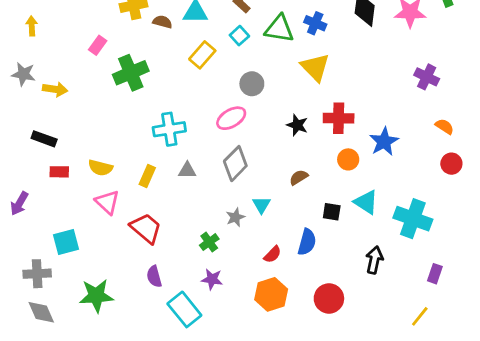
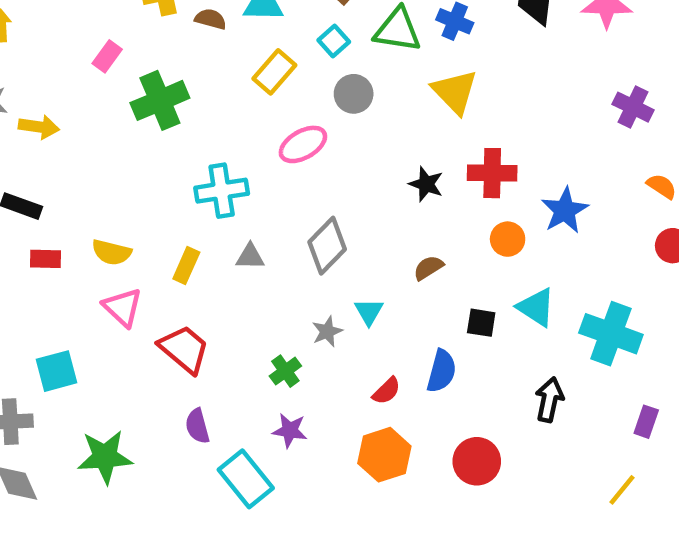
gray circle: (252, 84) -> (354, 94), moved
pink ellipse: (231, 118) -> (303, 144), moved

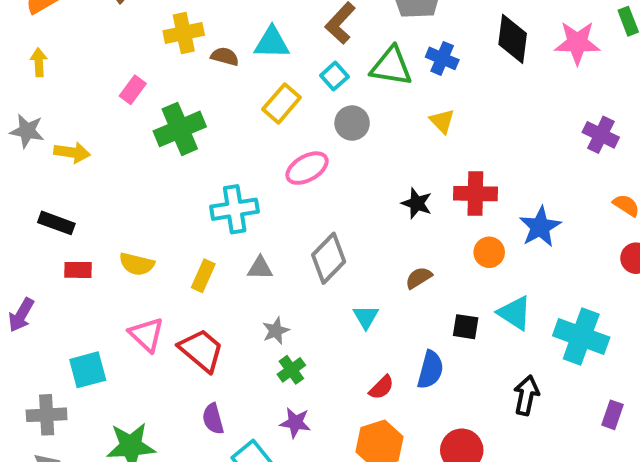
yellow triangle: (455, 92) -> (442, 121), size x0.6
pink triangle: (123, 307) -> (146, 335), moved
gray star: (327, 331) -> (276, 331), moved

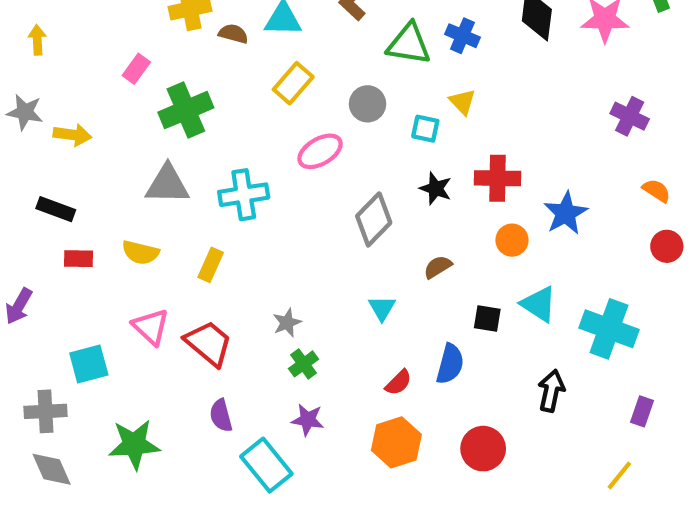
cyan square: (334, 76) -> (425, 129), moved, turned -36
gray diamond: (329, 258) -> (374, 219), moved
gray triangle: (260, 268) -> (167, 184), moved, size x1.6

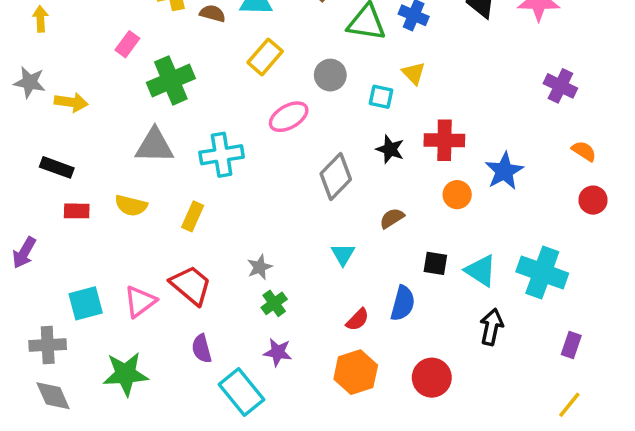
cyan triangle: (539, 304) -> (481, 271), moved
pink triangle: (151, 327) -> (140, 302), moved, turned 40
yellow line: (619, 475) -> (569, 405), moved

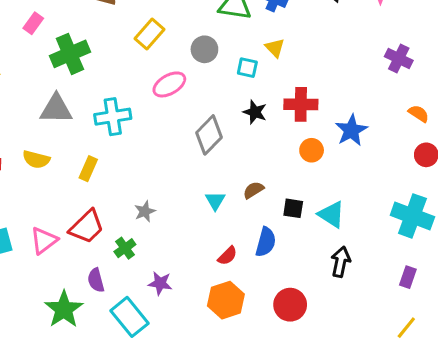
brown semicircle: (392, 218) -> (253, 190), moved
cyan cross: (542, 273) -> (412, 216), moved
red trapezoid: (191, 285) -> (87, 227), turned 96
green cross: (274, 303) -> (125, 248), moved
green star: (126, 374) -> (64, 309), moved, turned -30

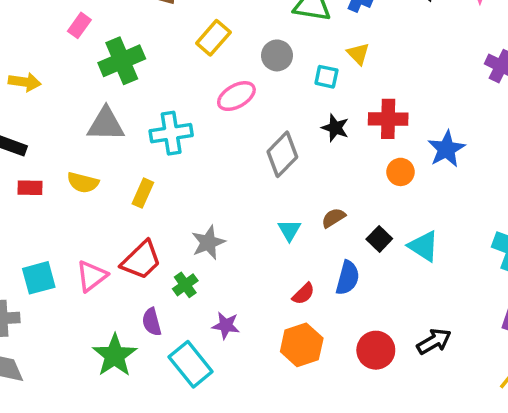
black square: (293, 208) -> (379, 239), turned 35
gray star: (145, 211) -> (208, 243), size x1.4
black arrow: (341, 262) -> (434, 341), moved, turned 48

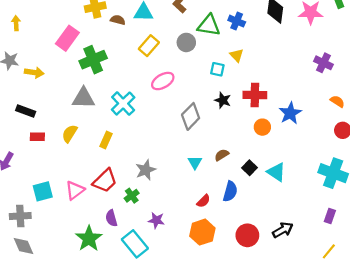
pink rectangle: (79, 25) -> (67, 38), size x1.6
gray circle: (277, 55) -> (186, 42), moved
cyan cross: (171, 133) -> (123, 104), turned -35
yellow semicircle: (83, 183) -> (70, 134), turned 108

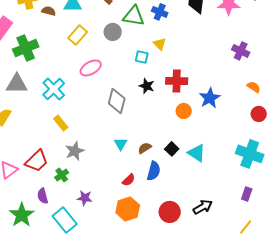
gray diamond: (191, 116) -> (117, 101), turned -30
yellow rectangle: (106, 140) -> (61, 123), moved, turned -63
brown semicircle: (222, 155) -> (145, 148), moved

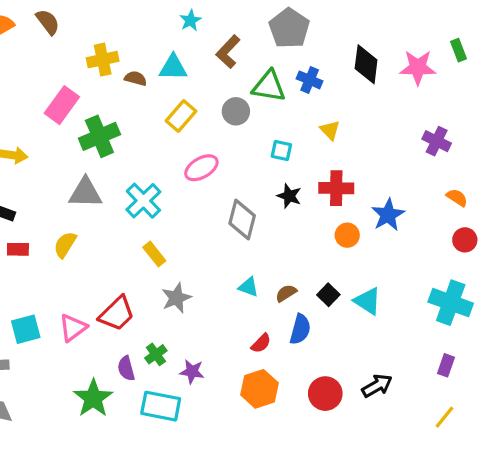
yellow triangle: (160, 44) -> (330, 130), moved
cyan triangle: (121, 144) -> (248, 287), turned -40
green cross: (62, 175) -> (156, 354), moved
cyan rectangle: (65, 220) -> (161, 406), turned -40

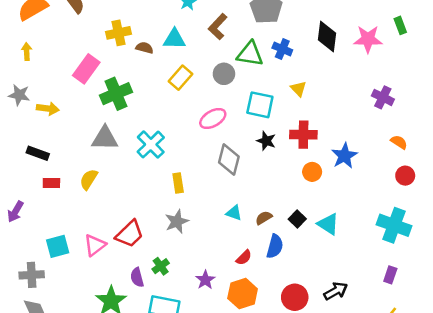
cyan square: (281, 151) -> (260, 105), size x1.6
pink ellipse: (201, 168) -> (213, 119), moved
yellow rectangle: (154, 254) -> (178, 183), moved, turned 30
purple star: (192, 372) -> (205, 280), moved, turned 30

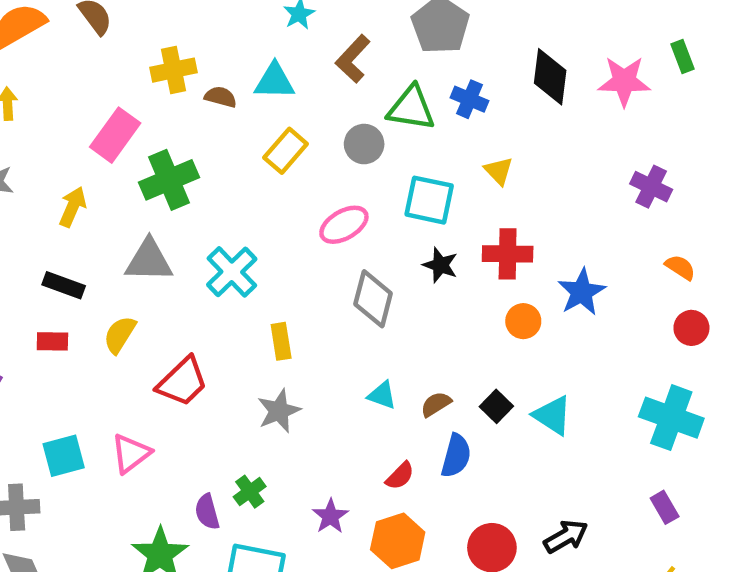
yellow arrow: (48, 109) -> (73, 207), moved, turned -75
black rectangle: (38, 153) -> (64, 285), moved
red trapezoid: (130, 234) -> (182, 382), moved
purple rectangle: (390, 275) -> (665, 507), turned -49

